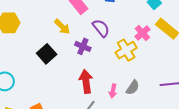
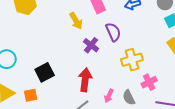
pink cross: (142, 33) -> (149, 82), moved
black square: (47, 54) -> (45, 72), moved
gray semicircle: (133, 87) -> (129, 98), turned 105

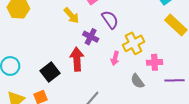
red arrow: (85, 80) -> (77, 59), moved
pink cross: (149, 82) -> (155, 62), turned 35
pink arrow: (109, 96) -> (115, 58), moved

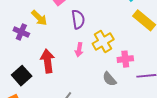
purple semicircle: (110, 20) -> (78, 19), turned 30
purple cross: (91, 37) -> (21, 32), moved
pink arrow: (115, 58) -> (79, 50), moved

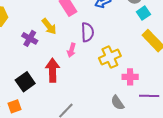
pink arrow: (79, 50) -> (71, 50), moved
gray semicircle: (109, 79) -> (117, 103), moved

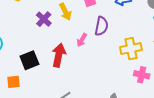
yellow cross: (110, 57) -> (131, 49), moved
pink cross: (130, 77) -> (142, 75), moved

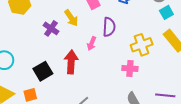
pink cross: (142, 75) -> (130, 68), moved

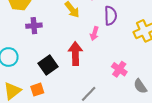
purple cross: (51, 28) -> (34, 26), moved, turned -35
pink cross: (130, 68) -> (119, 69), moved, turned 35

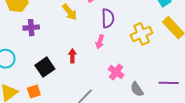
pink arrow: (94, 33) -> (100, 42), moved
red arrow: (75, 54) -> (72, 56), size x0.6

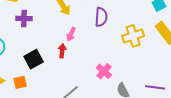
pink arrow: (100, 42) -> (71, 34), moved

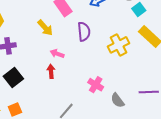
pink arrow: (71, 34) -> (57, 54), turned 96
black square: (34, 59) -> (13, 77), moved

